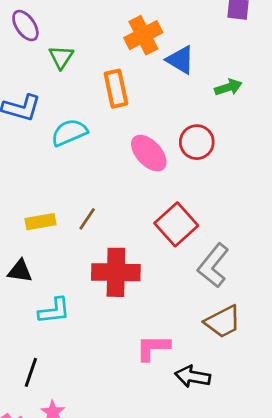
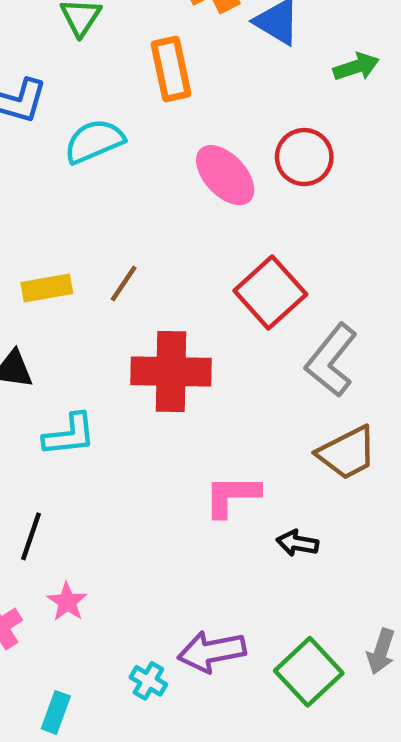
black arrow: (193, 377) -> (297, 543), size x0.7

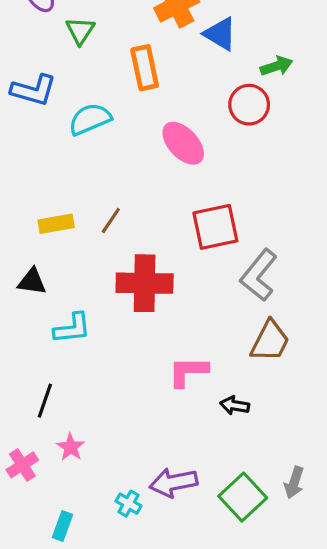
red circle: (304, 157) -> (249, 105), moved
red square: (270, 293) -> (215, 227), turned 30
brown trapezoid: (347, 453) -> (270, 341), turned -36

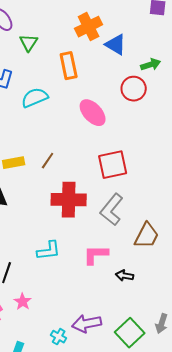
gray L-shape: (259, 275) -> (112, 210), moved
cyan L-shape: (72, 328) -> (49, 251), moved

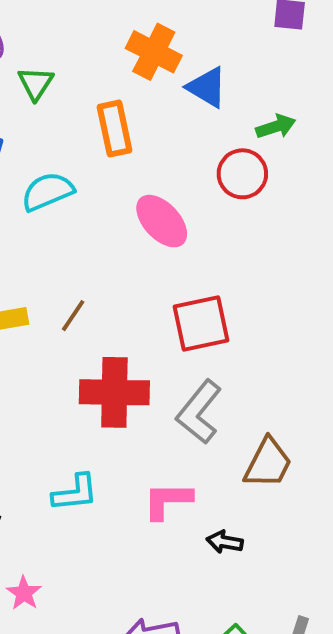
orange cross: (89, 27) -> (154, 52), turned -36

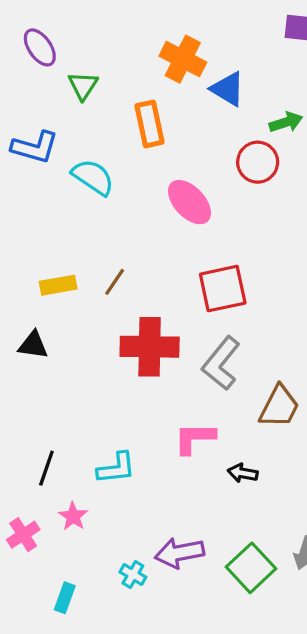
cyan semicircle: (48, 192) -> (93, 177), turned 57
cyan L-shape: (75, 493) -> (116, 468), moved

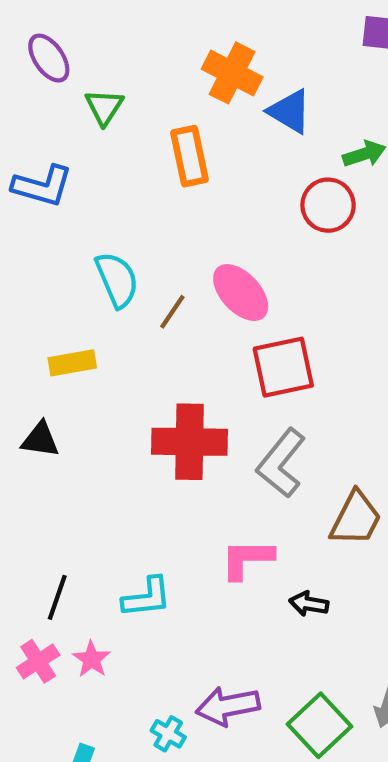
cyan semicircle: (93, 177) -> (117, 280), moved, turned 33
pink ellipse: (189, 202) -> (241, 293), moved
brown line: (115, 282) -> (172, 312), moved
pink cross: (23, 535) -> (38, 661), moved

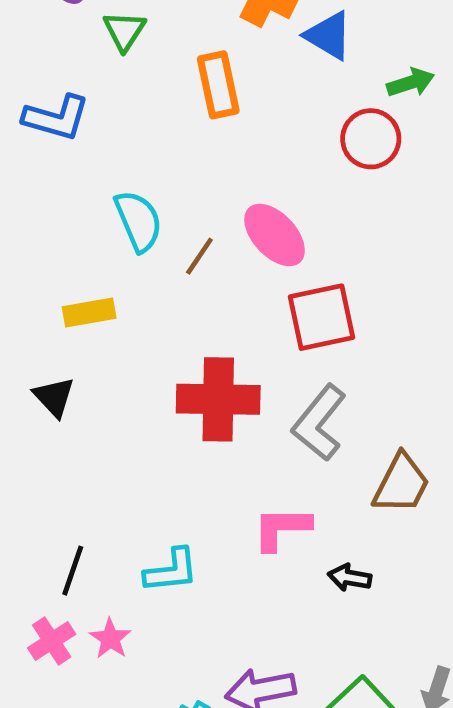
black triangle: (40, 440) -> (54, 397), turned 39

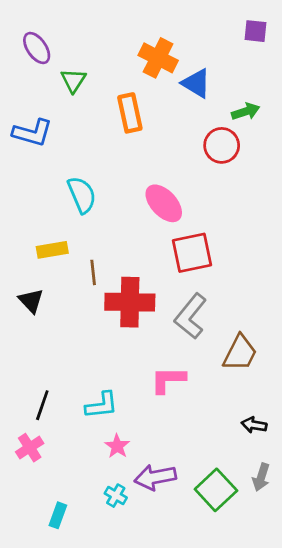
brown line: (199, 256) -> (93, 272), moved, turned -40
black arrow: (350, 578) -> (254, 425), moved
pink star: (110, 639) -> (117, 446), moved

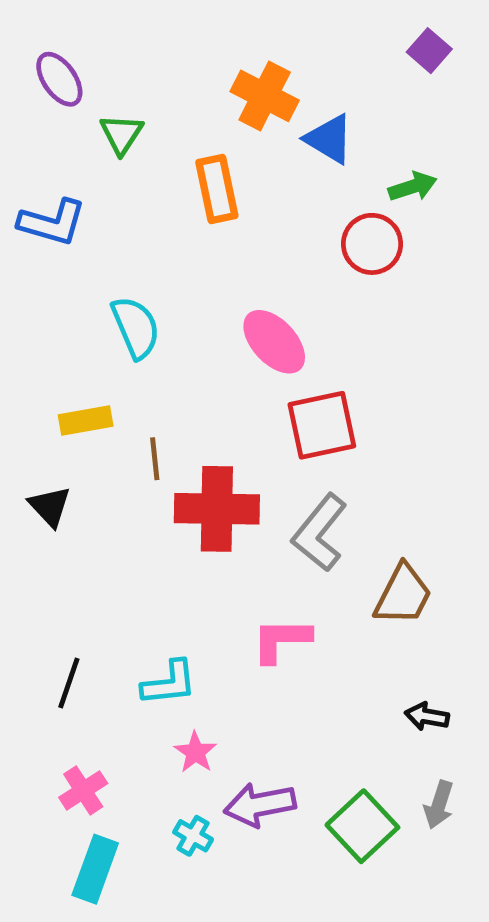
purple square: (256, 31) -> (429, 51), turned 35
pink cross: (30, 448) -> (83, 790), moved
cyan rectangle: (58, 515) -> (95, 869), size x1.5

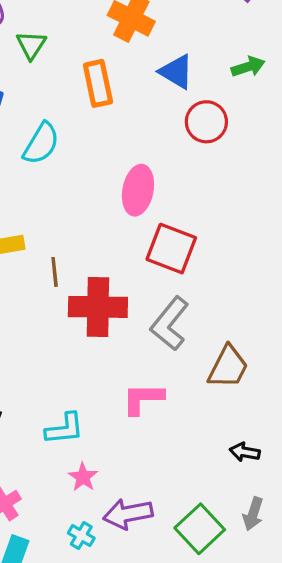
blue triangle: (329, 139) -> (176, 72), moved
green arrow: (413, 187) -> (248, 67), moved
cyan semicircle: (136, 327) -> (41, 143), moved, turned 54
pink ellipse: (274, 342) -> (138, 190), turned 54
red square: (322, 425) -> (171, 249), turned 33

